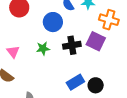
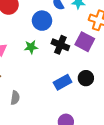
black cross: (72, 45) -> (60, 45), turned 30
black circle: (96, 85) -> (86, 78), moved

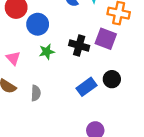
blue circle: (42, 21) -> (38, 24), moved
gray semicircle: (15, 98) -> (36, 93), moved

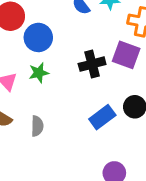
black cross: (79, 45) -> (92, 64), turned -30
green star: (47, 52) -> (39, 73), moved

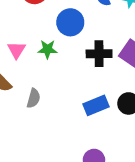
blue circle: (38, 37) -> (70, 22), moved

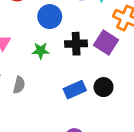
green star: (48, 49) -> (41, 51), moved

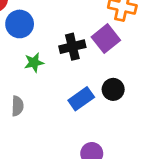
blue circle: (50, 17) -> (20, 24), moved
purple square: (106, 42) -> (106, 39), turned 30

